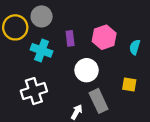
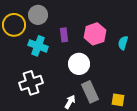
yellow square: (129, 84) -> (118, 100), moved

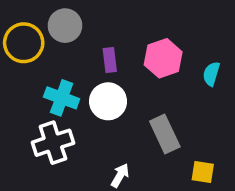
cyan cross: (38, 46) -> (62, 98), moved
white circle: (79, 64) -> (108, 101), moved
gray rectangle: (90, 92) -> (165, 134), moved

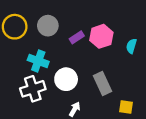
gray circle: (65, 26) -> (48, 26), moved
purple rectangle: (110, 60) -> (77, 37), moved, turned 64
white circle: (108, 101) -> (66, 79), moved

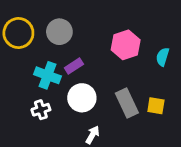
purple rectangle: (77, 37) -> (74, 66), moved
white cross: (33, 89) -> (41, 110), size x0.6
yellow square: (126, 107) -> (156, 106), moved

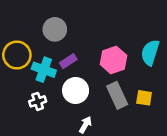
yellow circle: (18, 33) -> (17, 55), moved
pink hexagon: (126, 45) -> (113, 60), moved
cyan semicircle: (163, 57) -> (150, 53), size x1.5

